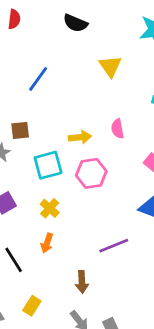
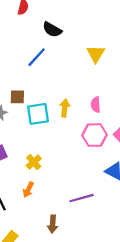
black semicircle: (75, 23) -> (52, 30), moved
yellow arrow: (80, 137) -> (65, 108), turned -84
cyan square: (48, 165) -> (38, 114), moved
pink hexagon: (91, 173) -> (94, 135), moved

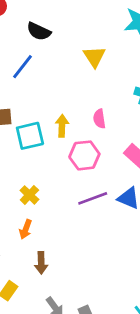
pink hexagon: (94, 135) -> (84, 155), moved
purple line: (82, 198) -> (93, 198), moved
brown arrow: (53, 224) -> (41, 263), moved

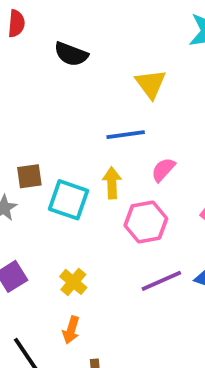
blue line: (22, 67) -> (126, 135), moved, turned 48
pink semicircle: (99, 119) -> (163, 170), turned 54
cyan square: (30, 136) -> (68, 200), turned 36

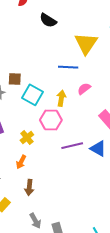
yellow triangle: (151, 84) -> (86, 43), size x1.4
yellow arrow: (112, 183) -> (61, 98), moved
pink hexagon: (146, 222) -> (51, 120), moved

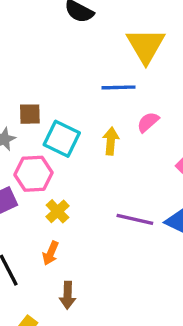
pink hexagon: (51, 120) -> (33, 174), moved
purple line: (72, 146) -> (135, 219), turned 30

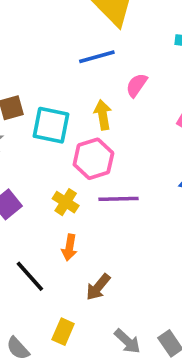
pink hexagon: (33, 174) -> (93, 159), moved
purple line: (135, 219) -> (119, 199), moved
brown arrow: (68, 295) -> (98, 287), turned 52

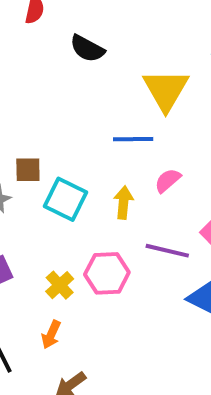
pink hexagon: (93, 159) -> (107, 273), moved
purple line: (119, 199) -> (167, 251), moved

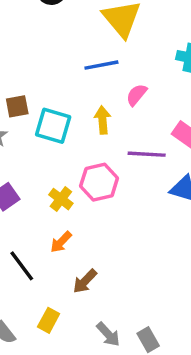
orange arrow: (51, 335) -> (61, 242), turned 30

